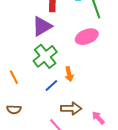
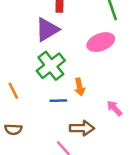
blue line: (51, 86) -> (58, 101), turned 40
pink arrow: (98, 118) -> (114, 108), moved

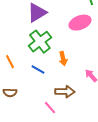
blue line: (58, 101) -> (38, 70), moved, turned 32

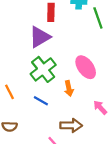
pink ellipse: (80, 23) -> (86, 67), moved, turned 75

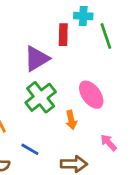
red rectangle: (51, 12) -> (63, 35), moved
blue line: (41, 101) -> (30, 149), moved

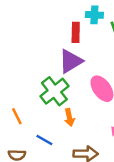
purple triangle: (37, 59) -> (71, 61), moved
orange arrow: (71, 120) -> (69, 117), moved

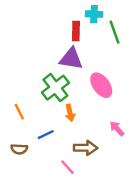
purple triangle: (71, 61) -> (71, 59), turned 40
blue line: (44, 140) -> (46, 135), turned -56

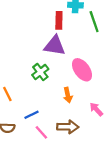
green cross: (55, 88) -> (40, 72), size x0.7
orange arrow: (70, 113) -> (68, 95), moved
pink line: (67, 167) -> (41, 132), moved

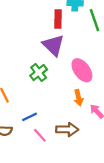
purple triangle: (55, 46) -> (53, 45), turned 35
orange arrow: (68, 95) -> (79, 98), moved

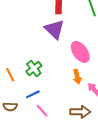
green cross: (39, 73) -> (34, 68), moved
brown arrow: (67, 130) -> (80, 112), moved

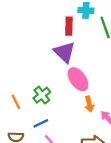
pink ellipse: (80, 52) -> (78, 79), moved

